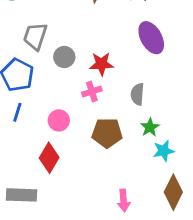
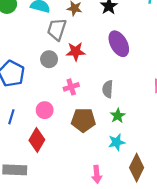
gray trapezoid: (35, 36) -> (57, 29), moved
red star: (102, 64) -> (76, 51), moved
blue line: (17, 112) -> (11, 117), moved
cyan star: (164, 151) -> (117, 142), moved

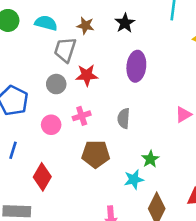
purple ellipse: (119, 44) -> (136, 66), turned 35
pink circle: (45, 110) -> (51, 125), moved
green star: (118, 116) -> (150, 159), moved

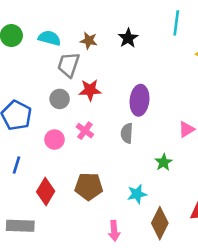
purple ellipse: (136, 66) -> (140, 100), moved
pink cross: (82, 116) -> (85, 131), turned -36
brown pentagon: (96, 154) -> (89, 186), moved
green star: (150, 159) -> (164, 162), moved

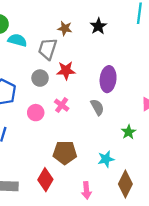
cyan semicircle: (49, 38) -> (17, 40), moved
gray semicircle: (127, 133) -> (97, 107), turned 147
red diamond: (46, 192) -> (45, 180), moved

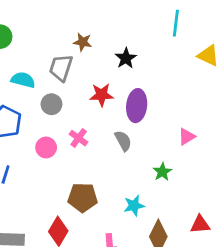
black star: (98, 26) -> (126, 58), moved
cyan semicircle: (17, 40) -> (23, 80), moved
red star: (66, 70) -> (101, 95), moved

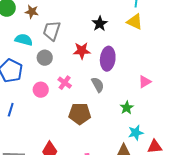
brown star: (83, 42) -> (32, 12), moved
yellow triangle: (208, 56) -> (135, 22), moved
brown pentagon: (83, 197) -> (80, 114), moved
cyan star: (134, 206) -> (136, 133), moved

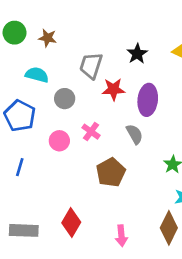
gray trapezoid: (52, 31) -> (91, 66), moved
brown pentagon: (80, 114) -> (111, 172), turned -30

